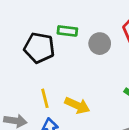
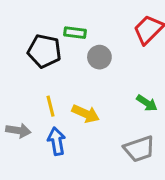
gray circle: (100, 44) -> (99, 57), moved

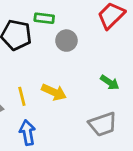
yellow line: (50, 106) -> (22, 96), moved
blue arrow: (57, 141) -> (27, 133), moved

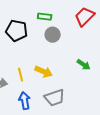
green rectangle: (44, 18) -> (45, 17), moved
gray trapezoid: (103, 124) -> (55, 98), moved

